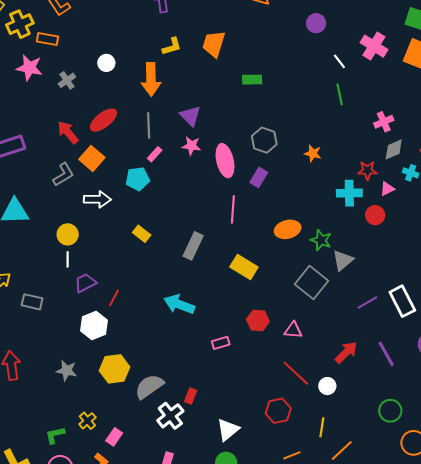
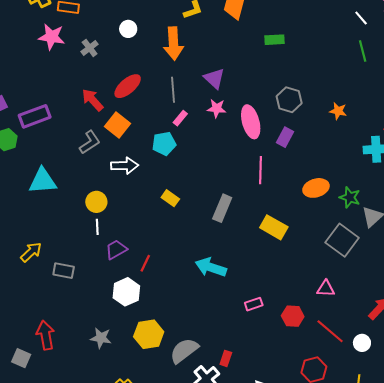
red hexagon: (258, 321) -> (293, 316), moved

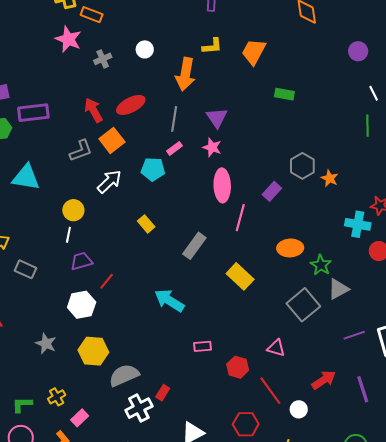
gray hexagon: (289, 100) -> (302, 166), moved
pink ellipse: (251, 122) -> (222, 185), moved
white arrow: (125, 166) -> (109, 182), turned -56

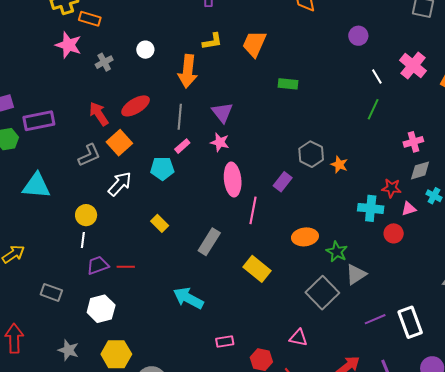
green line: (367, 126) -> (373, 109), turned 30
gray rectangle: (25, 269) -> (51, 292), moved
red line: (107, 281) -> (126, 267), moved, turned 54

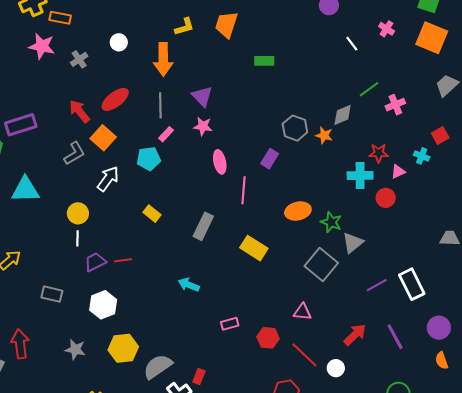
pink cross: (413, 66) -> (387, 29), size x0.6
green line: (373, 109) -> (369, 89), moved, turned 35
gray diamond: (420, 170) -> (343, 115), moved
pink ellipse: (233, 180) -> (220, 162), size x0.7
cyan arrow: (188, 298) -> (189, 285), size x0.7

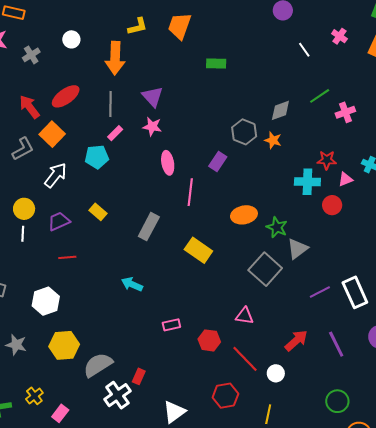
gray diamond: (343, 115) -> (280, 110), moved
purple trapezoid: (95, 262) -> (59, 221), moved

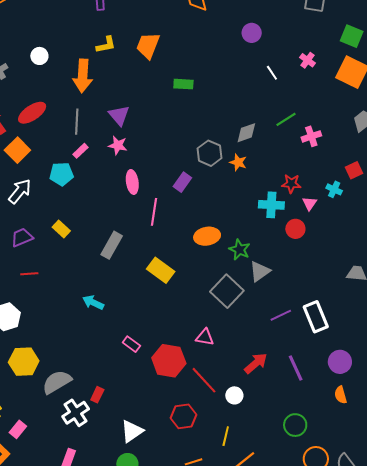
pink triangle: (345, 179) -> (310, 203), turned -35
pink rectangle: (171, 325) -> (131, 344), turned 48
red hexagon: (209, 340) -> (169, 361), size x1.5

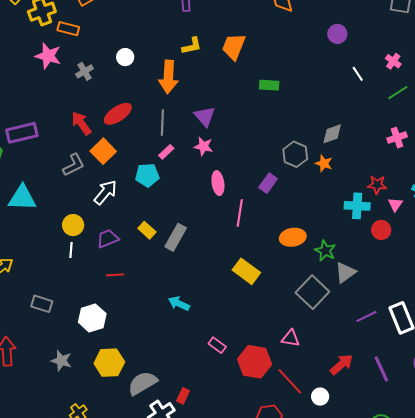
green line: (286, 119) -> (398, 93), moved
gray rectangle: (112, 245) -> (176, 237), moved

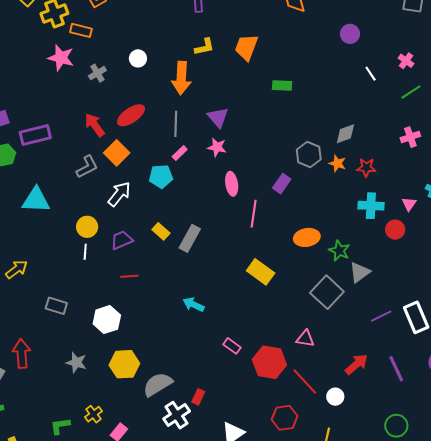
red star: (377, 185) -> (366, 168), moved

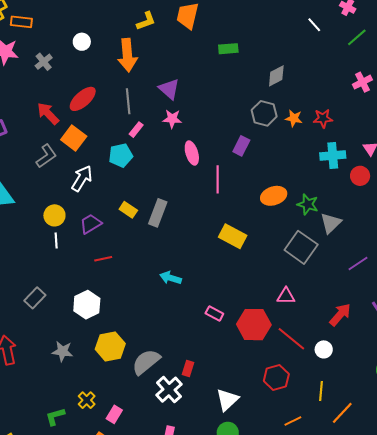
gray diamond: (345, 134) -> (276, 76), moved
gray rectangle: (56, 306) -> (35, 298), turned -55

